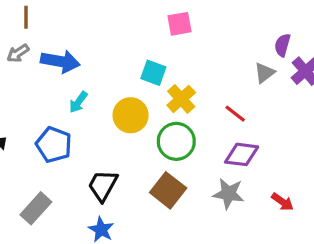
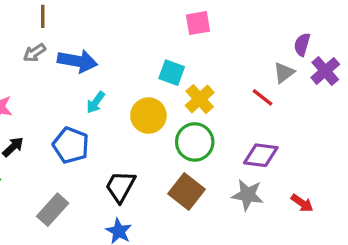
red line: (235, 114) -> (262, 97), moved

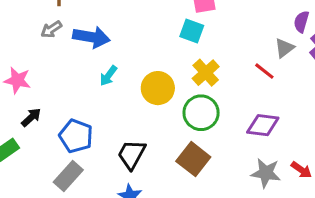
cyan square: (172, 73) -> (192, 31), moved
blue pentagon: (71, 145) -> (76, 136), moved
gray star: (248, 195) -> (266, 173), moved

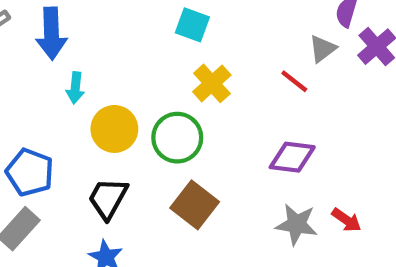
blue arrow: (91, 37) -> (51, 34), turned 78
cyan arrow: (108, 76) -> (75, 88), turned -30
yellow circle: (158, 88) -> (114, 129), moved
green circle: (201, 113) -> (177, 138), moved

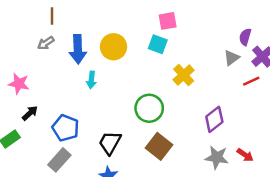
red line: (294, 81) -> (251, 81), moved, turned -63
yellow cross: (212, 83) -> (184, 75), moved
yellow circle: (114, 129) -> (113, 47), moved
purple diamond: (292, 157) -> (214, 119), turned -45

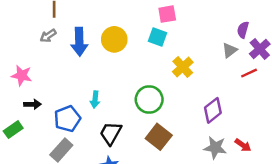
cyan arrow: (91, 80) -> (95, 99), moved
black arrow: (30, 113) -> (32, 104), turned 42
blue pentagon: (66, 128) -> (67, 119), turned 30

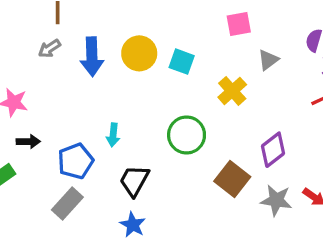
pink square: (167, 14) -> (239, 24), moved
cyan square: (158, 37) -> (182, 62), moved
gray triangle: (230, 50) -> (268, 60), moved
brown square: (159, 137) -> (232, 179), moved

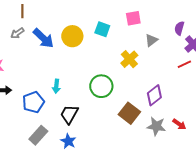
blue arrow: (92, 57) -> (43, 38), turned -45
cyan square: (182, 62) -> (102, 29), moved
gray rectangle: (67, 204) -> (38, 135), moved

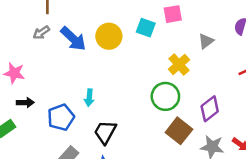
pink square: (133, 18) -> (173, 14), moved
green circle: (101, 86) -> (165, 96), moved

